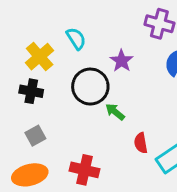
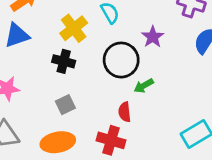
green arrow: (115, 112) -> (144, 86), turned -72
red semicircle: (141, 143) -> (125, 112), moved

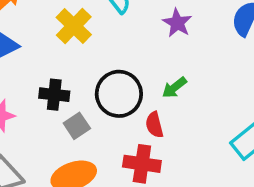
black circle: (121, 60) -> (119, 94), moved
black cross: (64, 61) -> (54, 95), moved

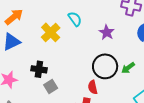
green arrow: (174, 88) -> (128, 68), moved
black circle: (119, 94) -> (105, 66), moved

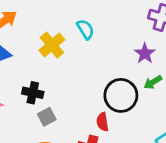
purple star: (107, 32) -> (145, 53), moved
green arrow: (128, 68) -> (153, 82), moved

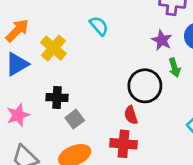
yellow cross: (52, 45) -> (53, 48), moved
green arrow: (153, 82) -> (175, 68), turned -66

